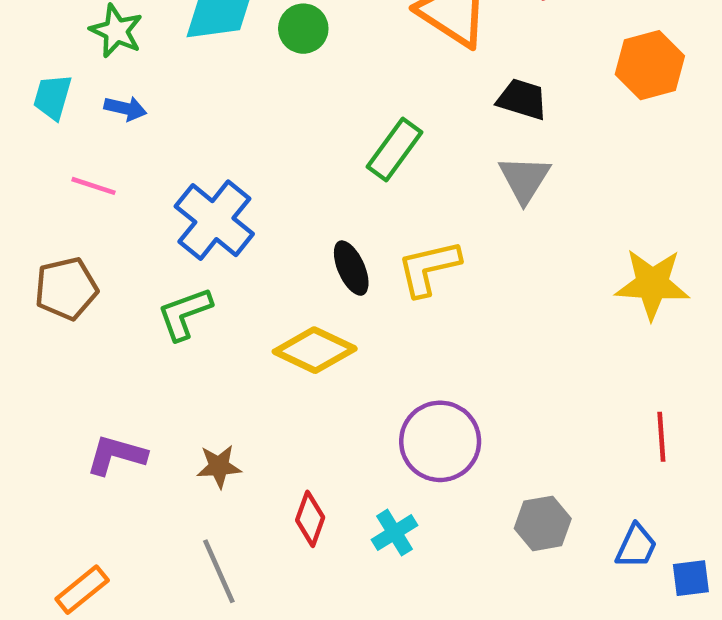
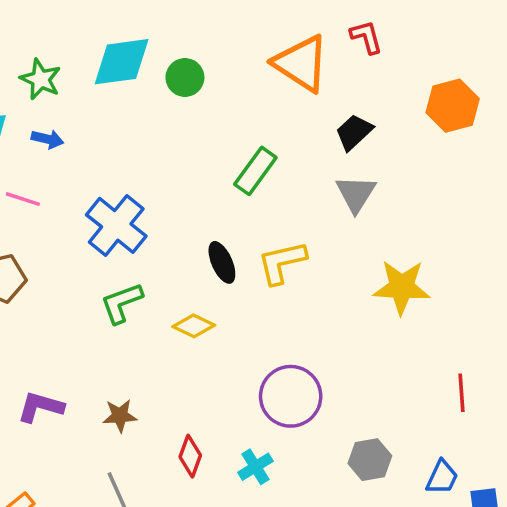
black trapezoid: (522, 99) -> (354, 132), turned -60
yellow star: (652, 284) -> (402, 287), moved
green L-shape: (185, 314) -> (122, 303), moved
yellow diamond: (315, 350) -> (194, 326), size x0.7

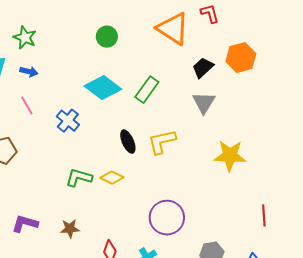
cyan diamond: (122, 62) -> (103, 88), moved, turned 45
orange hexagon: (453, 106) -> (241, 58), moved
pink line: (23, 199) -> (27, 106), moved, turned 42
blue cross: (116, 225) -> (68, 121), size x0.7
green L-shape: (122, 303) -> (79, 178), moved, turned 36

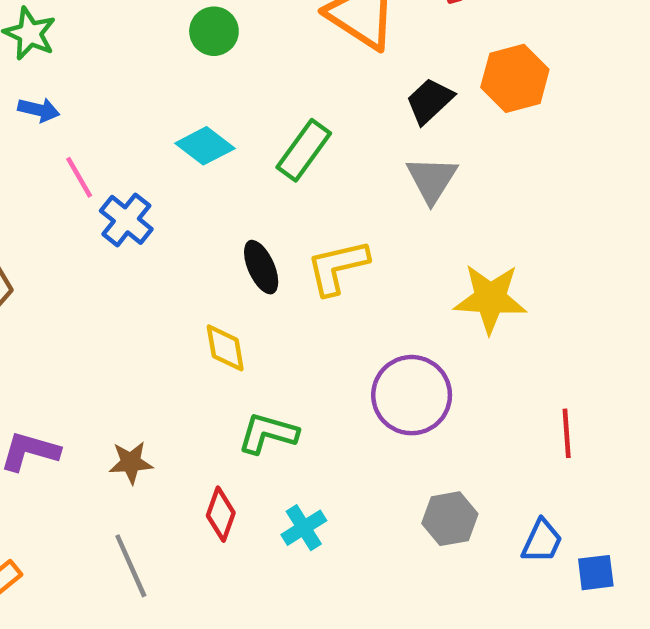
cyan diamond: (103, 88) -> (205, 146), size x0.7
pink line: (27, 106) -> (79, 177), moved
green L-shape: (79, 178) -> (268, 433), moved
yellow diamond: (112, 178) -> (225, 348), turned 55
purple circle: (167, 218) -> (412, 395), moved

